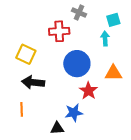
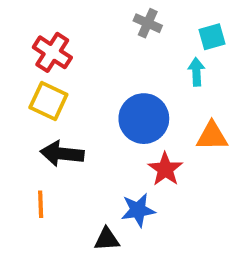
red cross: (59, 31) -> (52, 52), moved, turned 36

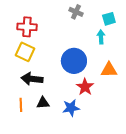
red cross: (52, 52) -> (27, 27), turned -30
black triangle: (107, 239) -> (43, 103), moved

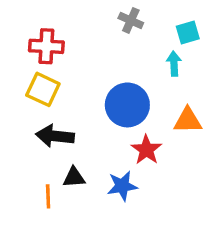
orange line: (21, 105) -> (48, 196), moved

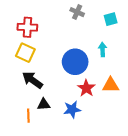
cyan arrow: (174, 64) -> (103, 50), moved
orange triangle: (188, 120) -> (111, 85), moved
black arrow: (55, 136) -> (32, 80), turned 30

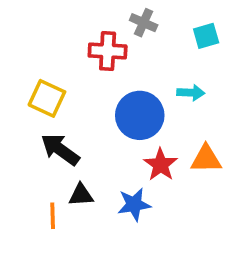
red cross: (27, 27) -> (108, 51), moved
cyan arrow: (103, 50) -> (191, 93), turned 96

